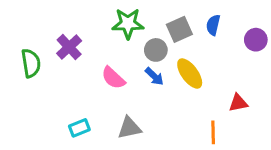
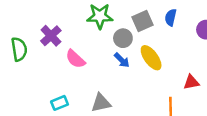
pink semicircle: (113, 78) -> (75, 59), moved

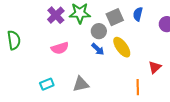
purple cross: (51, 36) -> (56, 15), moved
pink semicircle: (75, 59) -> (60, 48), turned -60
red triangle: (191, 82) -> (155, 67), turned -32

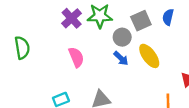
pink semicircle: (60, 48) -> (76, 57), turned -96

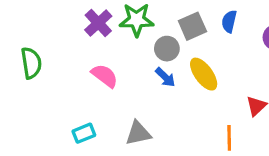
pink semicircle: (76, 57) -> (105, 76), turned -30

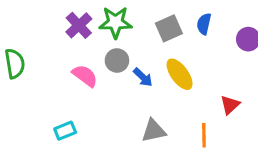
gray circle: (167, 49) -> (117, 60), moved
gray triangle: (138, 133) -> (154, 131), moved

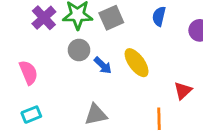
gray square: (169, 28) -> (111, 18), moved
pink semicircle: (85, 76) -> (28, 72), moved, turned 30
gray triangle: (154, 131) -> (96, 115), moved

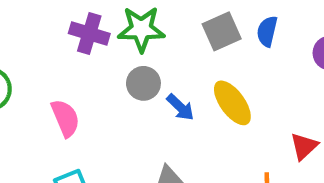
purple cross: (44, 18) -> (89, 33), turned -30
gray square: (111, 18) -> (222, 31), moved

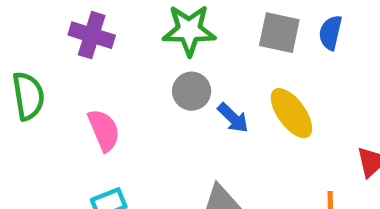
gray square: (222, 31) -> (279, 33), turned 36
purple cross: (89, 33) -> (92, 35), moved

